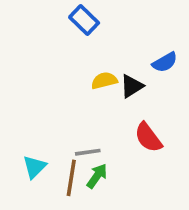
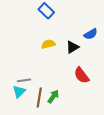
yellow semicircle: (104, 81) -> (48, 44), moved
gray line: (88, 152) -> (24, 80), moved

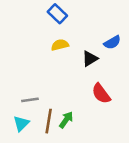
yellow semicircle: (48, 44) -> (60, 45), moved
cyan triangle: (19, 91) -> (21, 124), moved

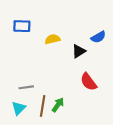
blue rectangle: (57, 14) -> (22, 26), moved, turned -42

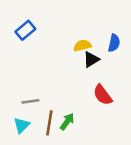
blue rectangle: (22, 26) -> (25, 30), turned -42
blue semicircle: (98, 37) -> (114, 43), turned -48
yellow semicircle: (52, 39) -> (82, 46), moved

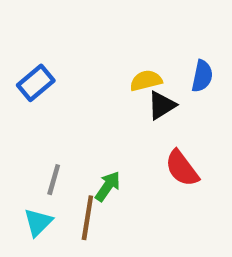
blue rectangle: (25, 30) -> (36, 83), moved
gray line: (30, 101) -> (54, 180), turned -66
green arrow: (67, 122) -> (108, 186), moved

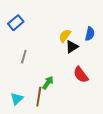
yellow semicircle: (146, 81) -> (65, 36), turned -40
blue rectangle: (36, 83) -> (16, 23), moved
gray line: (54, 180) -> (24, 57), moved

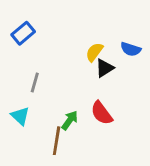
blue semicircle: (90, 34) -> (131, 49), turned 96
red semicircle: (81, 75) -> (102, 113), moved
cyan triangle: (17, 99) -> (20, 116), moved, turned -32

